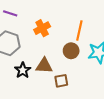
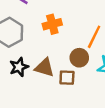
brown square: (61, 81) -> (67, 78), moved

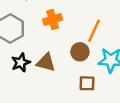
brown square: (67, 78) -> (87, 83), moved

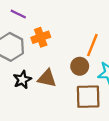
orange cross: (53, 19) -> (41, 37), moved
brown square: (87, 83) -> (88, 97), size x1.6

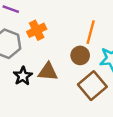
brown square: (88, 97) -> (92, 86), turned -32

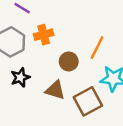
brown circle: (80, 55) -> (69, 61), moved
brown triangle: (48, 72) -> (55, 90), moved

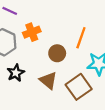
brown triangle: (55, 90) -> (48, 80), turned 30

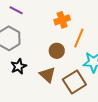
orange cross: (32, 32) -> (62, 20), moved

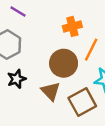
brown circle: (57, 51) -> (64, 63), size x1.5

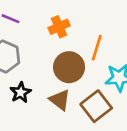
orange cross: (72, 26) -> (59, 27), moved

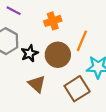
black star: (21, 92) -> (30, 53), moved
brown triangle: (60, 100) -> (37, 84), moved

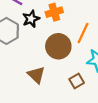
black star: (30, 53) -> (31, 19), moved
brown square: (77, 89) -> (77, 81), size x0.6

